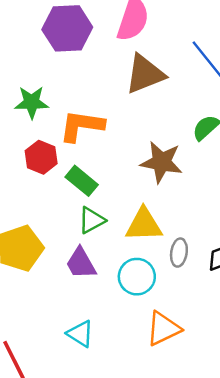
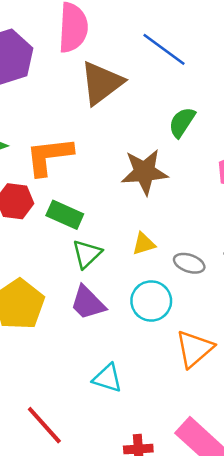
yellow triangle: (144, 225) -> (144, 244), size x0.6
gray ellipse: (179, 253) -> (189, 263), turned -64

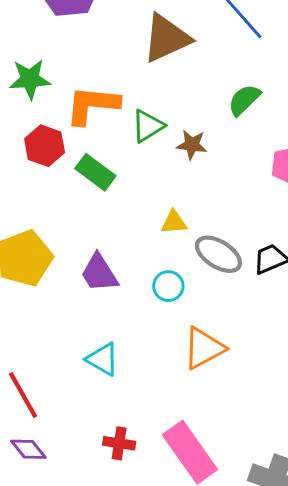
brown star: (145, 172) -> (192, 145), size x0.6
green triangle: (87, 254) -> (148, 126), moved
gray ellipse: (189, 263) -> (218, 254), size x1.4
cyan circle: (151, 301) -> (168, 286), size x0.7

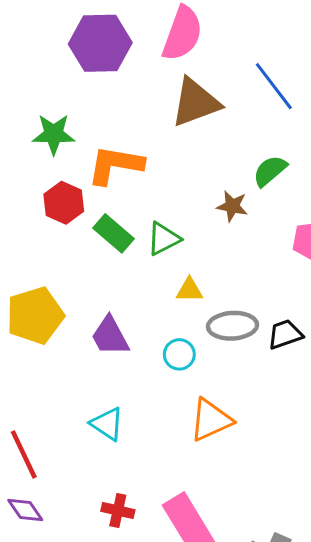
green triangle: (148, 126) -> (164, 239), moved
brown star: (192, 145) -> (232, 206), moved
gray ellipse: (218, 254) -> (232, 326), turned -39

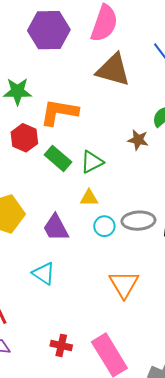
brown triangle: (195, 102) -> (113, 70), turned 36
yellow triangle: (189, 290) -> (89, 198), moved
cyan circle: (179, 354) -> (104, 226), moved
orange triangle: (211, 420) -> (124, 284), turned -36
cyan triangle: (107, 424) -> (44, 274), moved

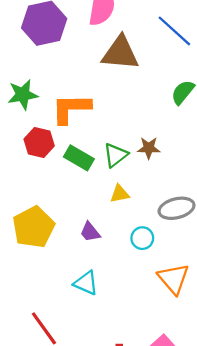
brown star: (138, 140) -> (149, 148), moved
cyan circle: (104, 226) -> (142, 238), moved
purple trapezoid: (56, 228) -> (90, 232), size x0.7

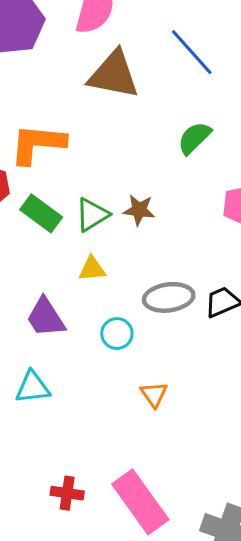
purple trapezoid: (90, 232) -> (46, 317), size x1.4
orange triangle: (173, 279) -> (154, 394), size x0.6
cyan triangle: (86, 283) -> (33, 387), turned -36

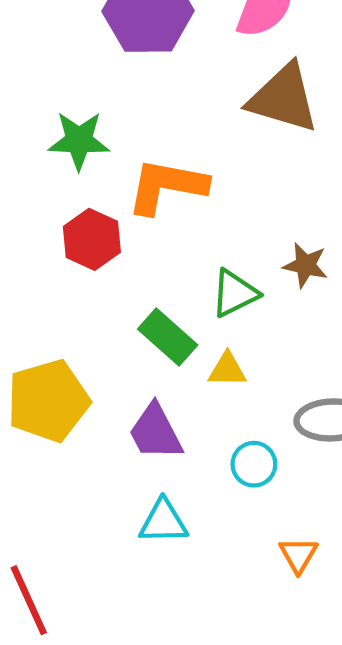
brown star: (139, 210) -> (306, 265), moved
green rectangle: (41, 213) -> (168, 337), moved
cyan triangle: (33, 387) -> (163, 522), moved

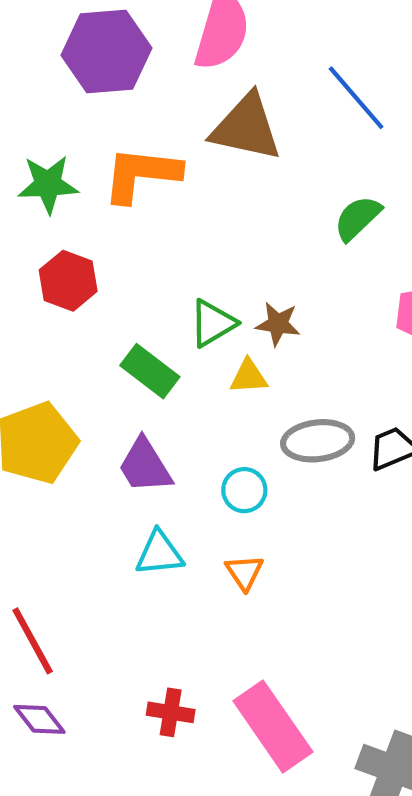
orange L-shape: (167, 186) -> (141, 174), moved
brown star: (306, 265) -> (278, 324), moved
yellow triangle: (227, 370) -> (249, 377), moved
orange triangle: (298, 555) -> (244, 572), moved

